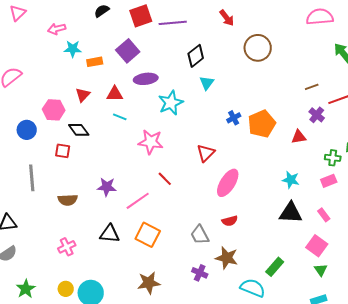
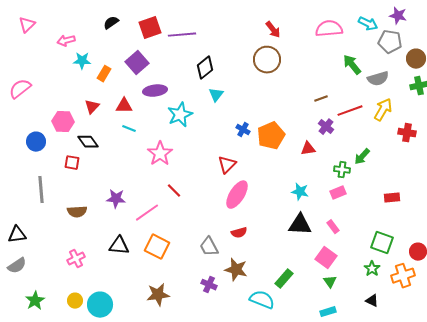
red arrow: (227, 18) -> (273, 30), moved
orange rectangle: (95, 62) -> (104, 74), turned -49
blue cross: (234, 118) -> (243, 130), turned -32
pink star: (151, 142) -> (160, 154), turned 30
red triangle: (206, 153) -> (227, 165), moved

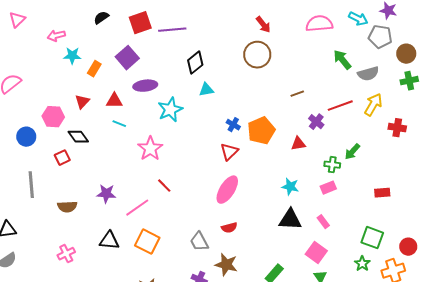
cyan triangle: (216, 95) -> (206, 90), turned 42
brown line: (321, 99) -> (297, 94), moved
red square: (72, 163) -> (62, 158), turned -35
red triangle: (227, 165) -> (229, 152), moved

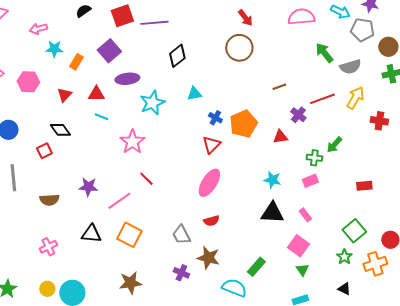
cyan triangle: (206, 90) -> (194, 94), moved
pink hexagon: (53, 117) -> (28, 82), moved
green square: (372, 238) -> (354, 231), turned 30

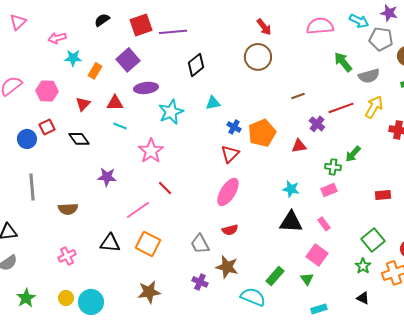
red square: (44, 151) -> (47, 127), moved
purple star: (88, 187) -> (107, 177), moved
green triangle: (302, 270) -> (307, 279), moved

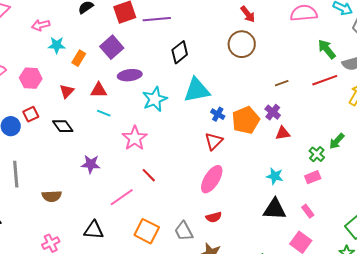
cyan triangle: (213, 103) -> (197, 90), size x1.8
red line: (341, 108) -> (325, 80), moved
purple cross: (317, 124) -> (273, 112), moved
green cross: (333, 167) -> (317, 154), turned 35
orange square: (148, 244) -> (147, 231), moved

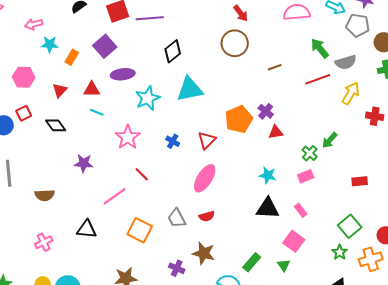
brown line: (282, 83) -> (275, 67), moved
blue cross: (218, 114) -> (173, 141), moved
gray trapezoid: (184, 231) -> (177, 218), moved

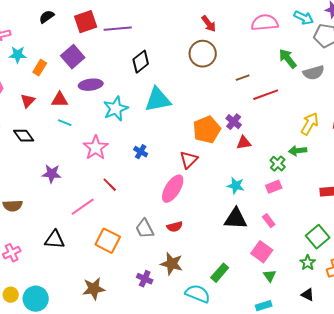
red line: (318, 79) -> (266, 95), moved
yellow arrow: (351, 93) -> (310, 124), moved
red triangle: (207, 140) -> (189, 160), moved
green arrow: (330, 140) -> (298, 151), turned 42
green triangle: (284, 265) -> (270, 276), moved

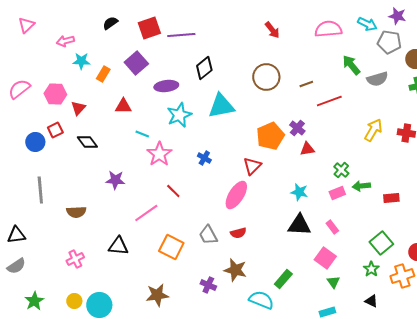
brown circle: (203, 54) -> (266, 77), moved
purple ellipse: (91, 85) -> (166, 86), moved
red triangle: (28, 101) -> (78, 108), moved
cyan line: (65, 123) -> (142, 134), moved
green arrow: (298, 151) -> (361, 186), moved

